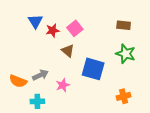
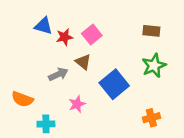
blue triangle: (35, 21) -> (43, 26), turned -42
green star: (126, 54) -> (154, 66), turned 30
blue square: (93, 69) -> (114, 84), turned 35
gray arrow: (40, 75) -> (58, 74), moved

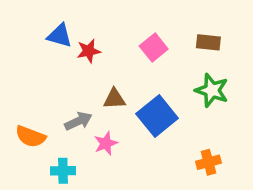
pink square: (92, 35) -> (154, 48), moved
brown triangle: (83, 62) -> (114, 99), moved, turned -42
green star: (154, 66) -> (212, 90), turned -30
gray arrow: (58, 74) -> (78, 121), moved

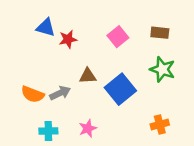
orange semicircle: (30, 137) -> (33, 94), moved
pink star: (106, 143) -> (88, 128), moved

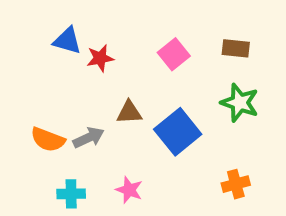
pink star: (88, 128) -> (129, 190), turned -30

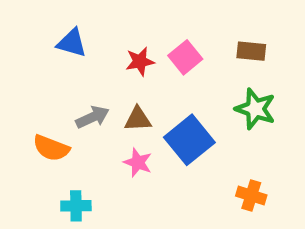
red star: (100, 58) -> (140, 61), moved
gray arrow: (89, 138) -> (92, 117), moved
orange cross: (236, 184) -> (251, 195), turned 32
pink star: (129, 190) -> (138, 162), moved

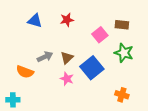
pink square: (185, 57) -> (100, 35), moved
red star: (140, 61) -> (67, 20), moved
brown triangle: (138, 119) -> (67, 58), turned -40
cyan cross: (76, 206) -> (13, 100), moved

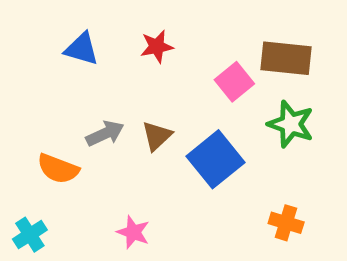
brown rectangle: (122, 25) -> (286, 58), size x1.5
pink star: (67, 79) -> (133, 232), moved
cyan cross: (13, 100) -> (30, 235), turned -32

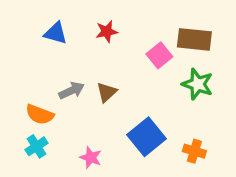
blue square: (216, 159) -> (147, 137), moved
cyan cross: (30, 235) -> (36, 146), moved

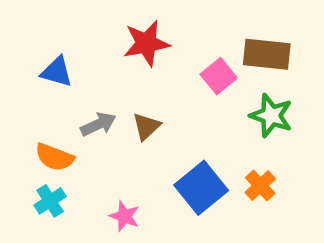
red star: (107, 32) -> (146, 43), size x1.5
blue triangle: (56, 33) -> (57, 72), moved
orange cross: (194, 151) -> (260, 186), moved, turned 30

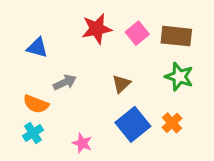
pink square: (219, 76) -> (137, 33), moved
brown triangle: (146, 126) -> (121, 84), moved

